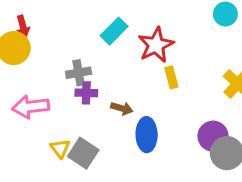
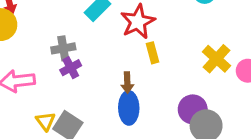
purple cross: (86, 93) -> (71, 68), turned -30
brown arrow: (122, 108) -> (127, 83), moved, turned 72

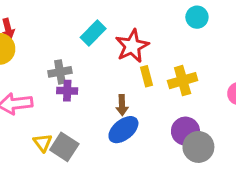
yellow cross: (216, 59) -> (183, 81), moved, turned 32
purple cross: (71, 68) -> (67, 91), turned 30
blue ellipse: (129, 108) -> (123, 130), turned 52

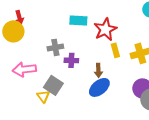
cyan rectangle: (93, 33) -> (78, 20), turned 48
purple cross: (67, 91) -> (71, 60), moved
gray square: (64, 147) -> (53, 85), moved

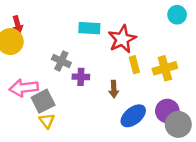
gray cross: (55, 47) -> (61, 61), turned 35
gray square: (53, 85) -> (43, 101), moved, turned 30
blue ellipse: (99, 87) -> (133, 116), moved

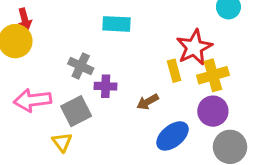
red star: (122, 39) -> (194, 47), moved
brown arrow: (114, 89) -> (148, 102), turned 63
gray square: (43, 101) -> (76, 111), moved
purple circle: (167, 111) -> (213, 111), moved

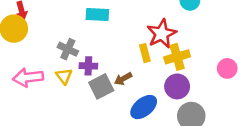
gray square: (76, 111) -> (101, 86), moved
yellow triangle: (62, 142) -> (64, 76), moved

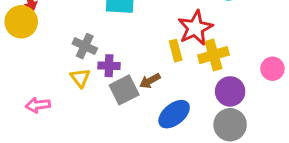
pink arrow: (28, 77) -> (38, 105), moved, size x0.7
purple circle: (177, 86) -> (230, 91), moved

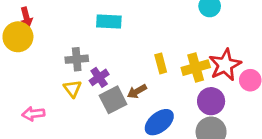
red star: (195, 28) -> (225, 65), moved
gray cross: (85, 46) -> (77, 59), turned -30
purple cross: (109, 66) -> (99, 77), turned -36

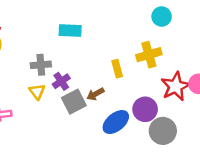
red star: (225, 65) -> (176, 86), moved
yellow cross: (196, 68) -> (149, 55), moved
purple circle: (211, 101) -> (145, 109), moved

